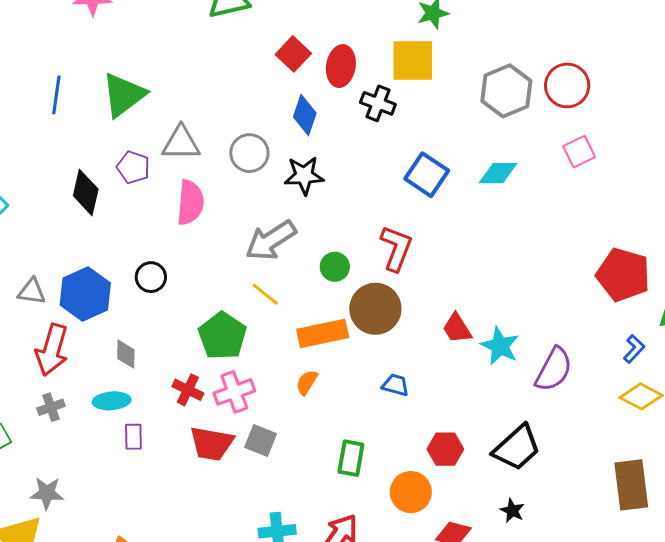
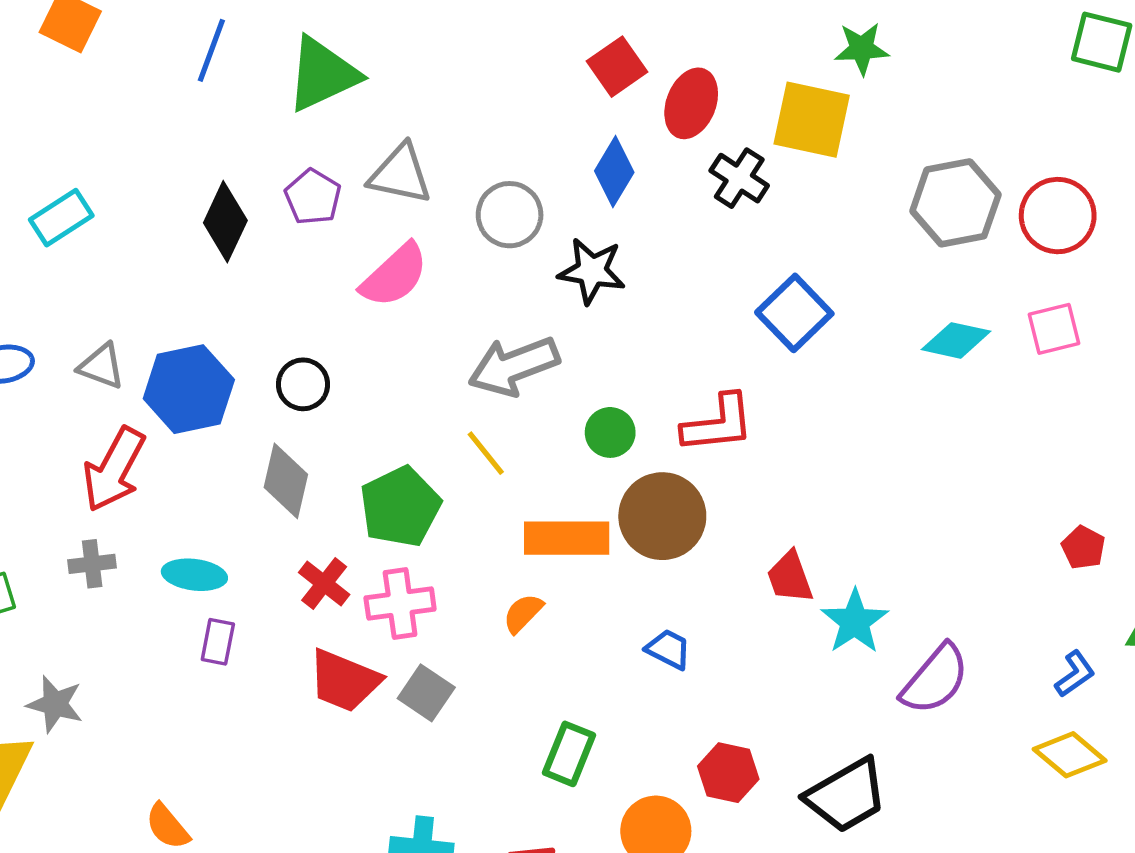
cyan diamond: (498, 173) -> (956, 340), moved
pink semicircle: (190, 203) -> (394, 275), turned 30
red L-shape: (396, 248) -> (718, 424), turned 51
red pentagon: (623, 275) -> (1083, 548), size x0.5
gray diamond: (126, 354) -> (286, 481), moved, size x1.4

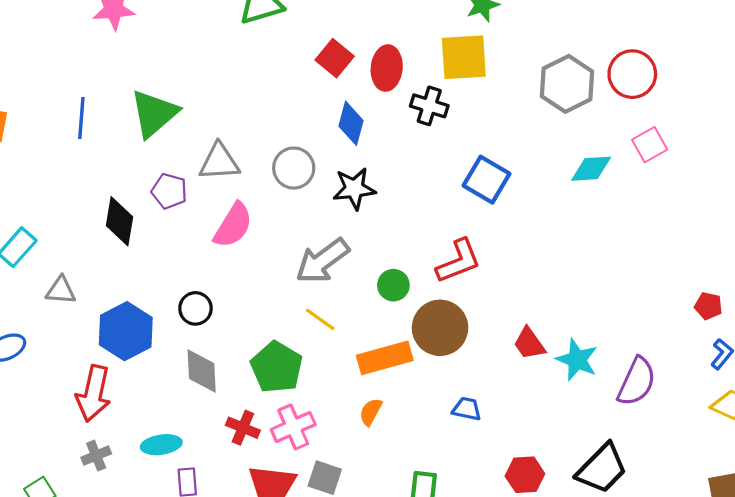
gray triangle: (101, 366) -> (61, 290), moved
red pentagon: (1083, 548) -> (708, 306), moved

